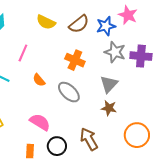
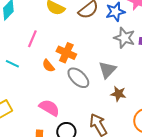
orange cross: (75, 60) -> (66, 53), moved
gray triangle: (109, 84) -> (107, 70), moved

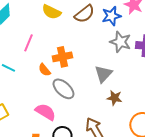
orange cross: (66, 53) -> (62, 57), turned -36
gray ellipse: (78, 78) -> (63, 89), moved

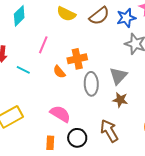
gray ellipse: (63, 89) -> (91, 84), moved, turned 45
brown star: (114, 98) -> (120, 100), moved

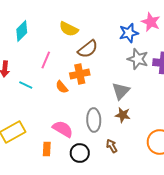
brown semicircle: (99, 16) -> (88, 49), moved
gray ellipse: (91, 84) -> (94, 120), moved
brown arrow: (109, 131) -> (112, 146), size x0.6
orange rectangle: (50, 143) -> (47, 149), moved

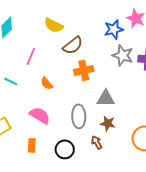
orange cross: (80, 74) -> (84, 70), moved
gray triangle: (121, 91) -> (106, 98), moved, turned 48
brown star: (123, 115) -> (108, 123), moved
pink semicircle: (63, 129) -> (40, 115), moved

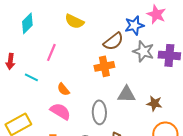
brown semicircle: (73, 45) -> (113, 41), moved
orange semicircle: (47, 83) -> (63, 89), moved
brown star: (108, 123) -> (154, 103), moved

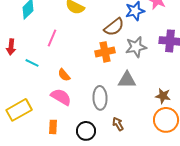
gray star: (143, 51) -> (136, 47), moved, turned -30
brown star: (154, 103) -> (163, 96), moved

